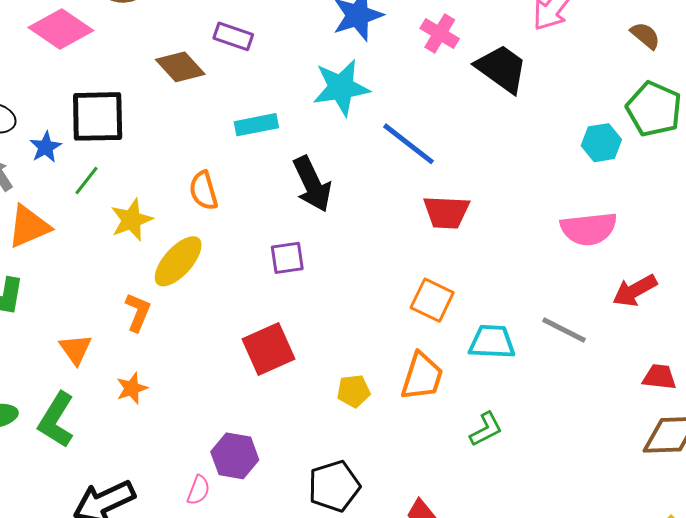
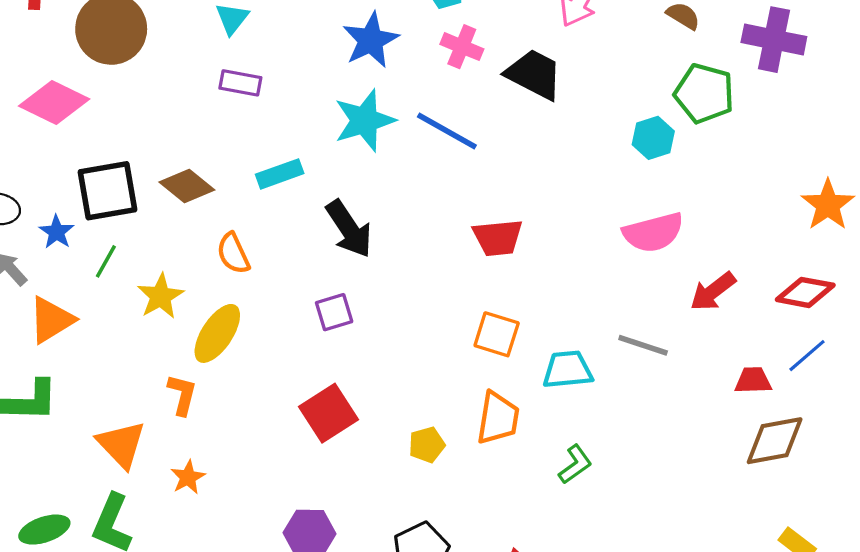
brown diamond: (180, 67) -> (187, 186), moved
blue line: (408, 144) -> (447, 131), moved
orange triangle: (76, 349) -> (121, 444), size x1.4

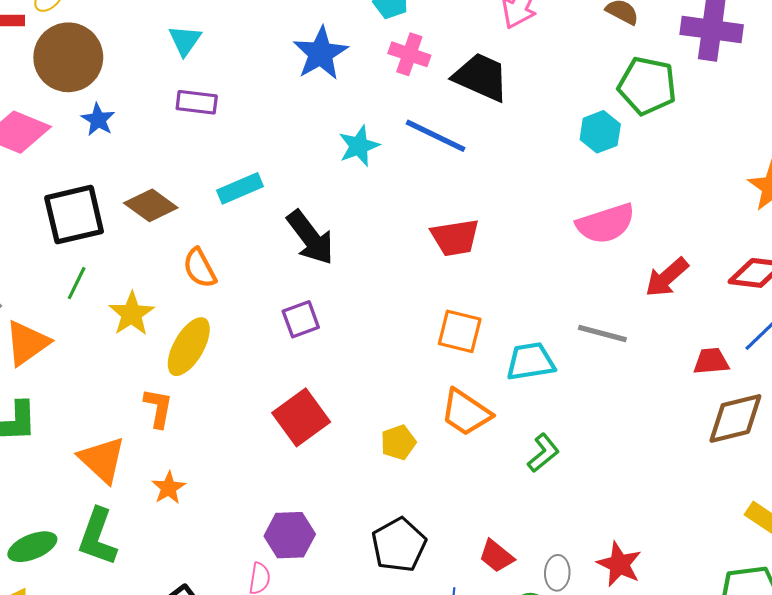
cyan star: (365, 120) -> (359, 146), moved, size x0.7
blue line: (447, 131) -> (436, 136), moved
blue star: (57, 232) -> (98, 120), moved
orange trapezoid: (498, 418) -> (466, 412), turned 118

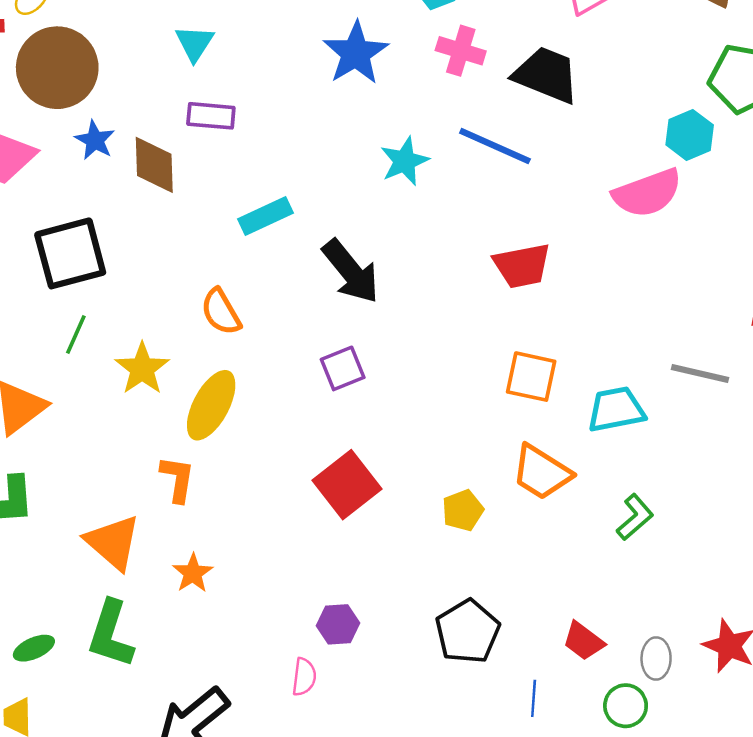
brown diamond: (151, 205) -> (154, 165), moved, turned 54
pink semicircle: (606, 224) -> (647, 193), moved
purple hexagon: (290, 535) -> (338, 624), size x0.7
green ellipse: (32, 547) -> (34, 648), size x0.7

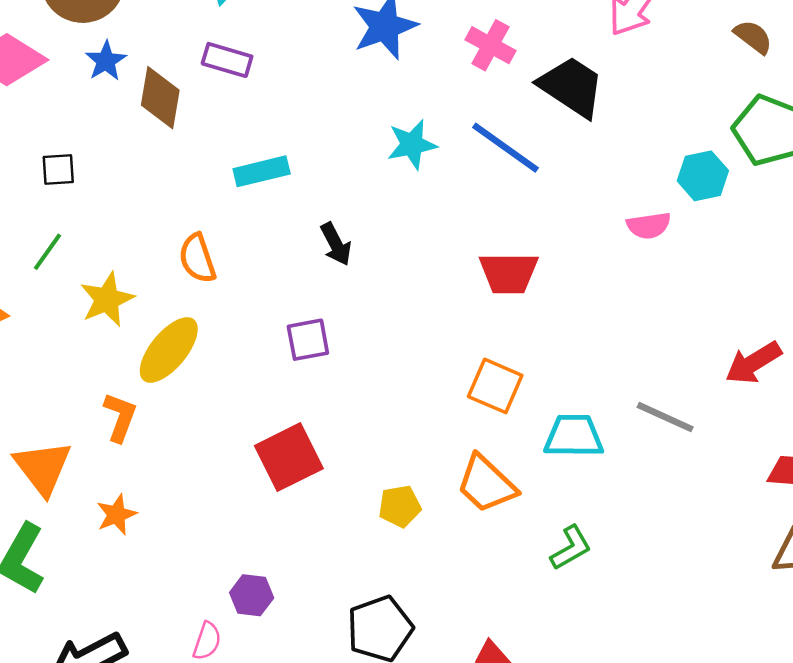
pink semicircle: (647, 193) -> (649, 226), size x0.6
black square: (70, 253) -> (58, 169), size x0.5
black arrow: (351, 271) -> (336, 244), size x0.6

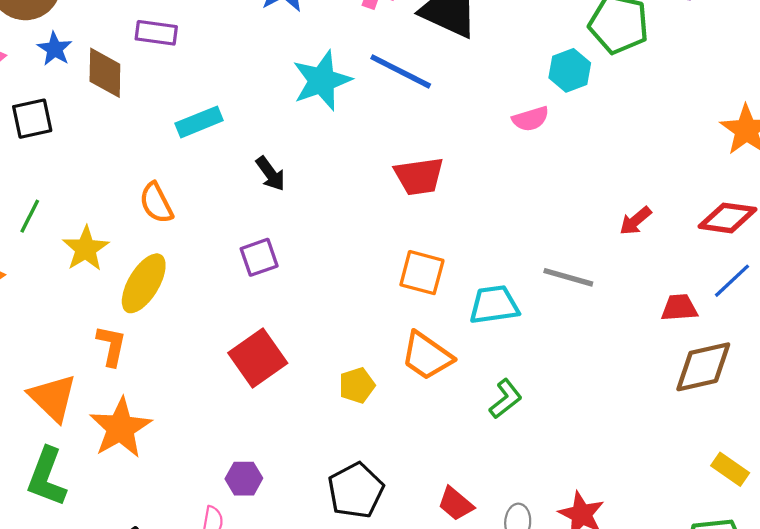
cyan star: (412, 144) -> (322, 81), size x1.4
black square: (58, 169) -> (32, 119), moved, size x1.4
red arrow: (753, 363) -> (635, 221), size x0.7
orange star: (116, 515) -> (120, 428), size x1.8

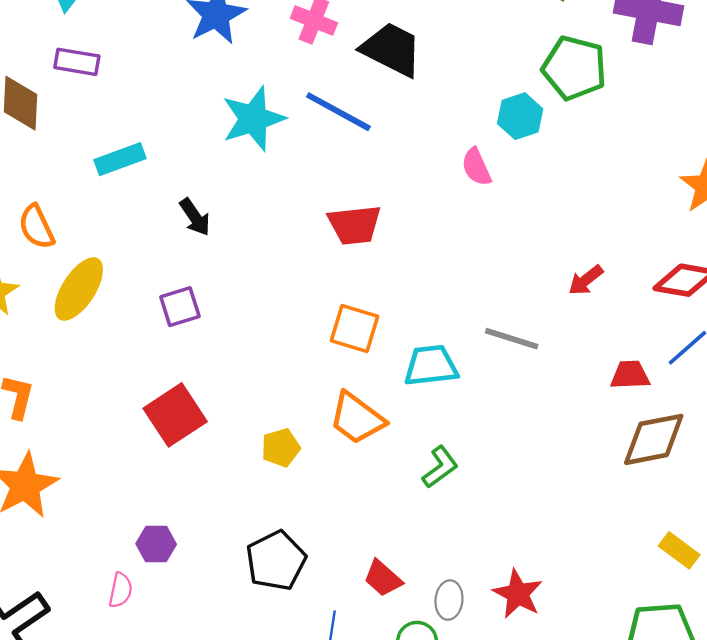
pink semicircle: (531, 119) -> (476, 167), turned 81
orange semicircle: (156, 203) -> (36, 227), moved
yellow ellipse: (144, 283) -> (79, 289), moved

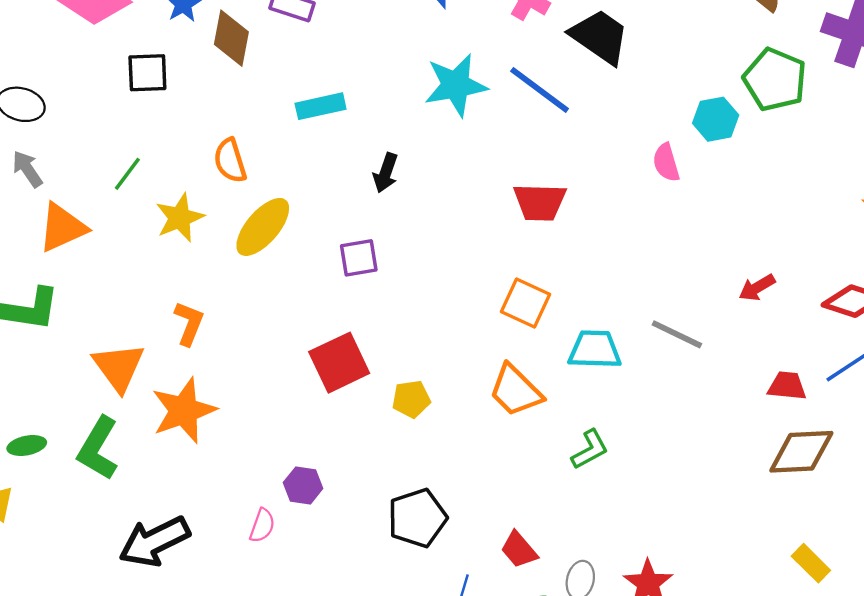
black arrow: (195, 217) -> (386, 173), turned 45
yellow pentagon: (281, 448) -> (411, 399), moved

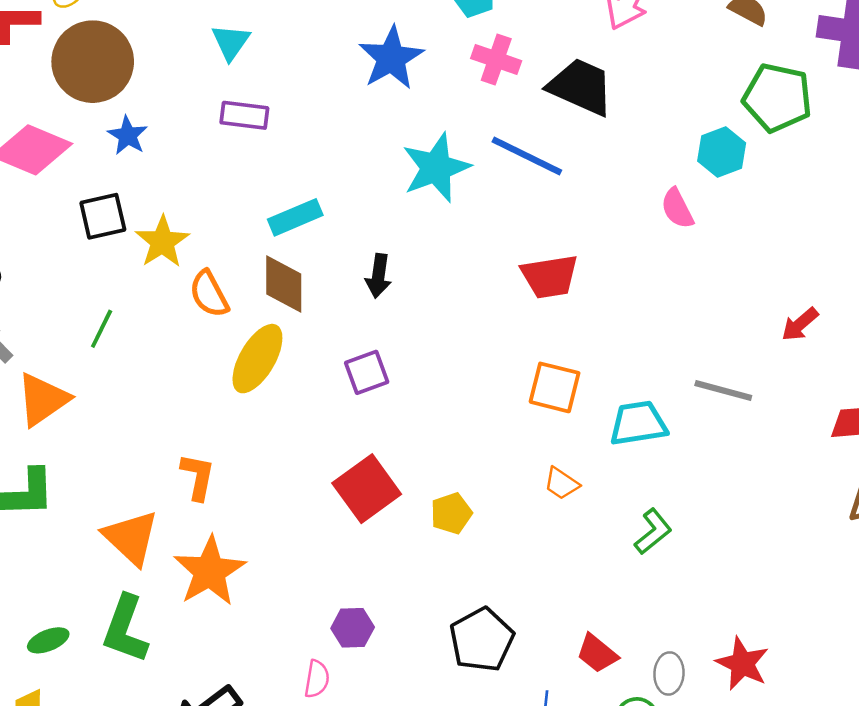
brown diamond: (231, 38) -> (284, 284), moved
yellow star: (180, 218) -> (162, 242), moved
orange trapezoid: (516, 391) -> (561, 483), size x0.6

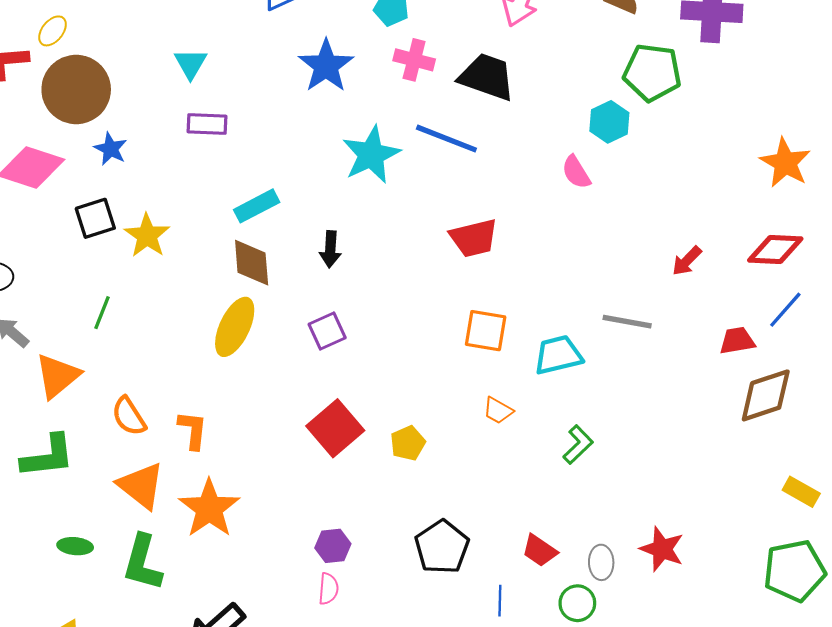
orange semicircle: (209, 294) -> (129, 416), moved
green ellipse: (48, 640) -> (75, 546), moved, turned 32
pink semicircle: (317, 679) -> (328, 589), moved

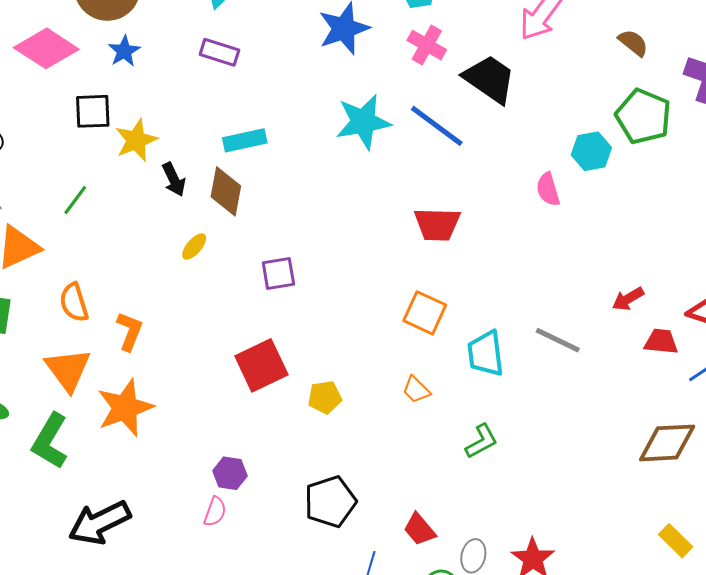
black arrow: (330, 249) -> (174, 179), moved, turned -44
yellow ellipse: (235, 327) -> (194, 247), size x0.5
red trapezoid: (737, 341) -> (661, 342), moved
cyan trapezoid: (558, 355) -> (486, 354), turned -99

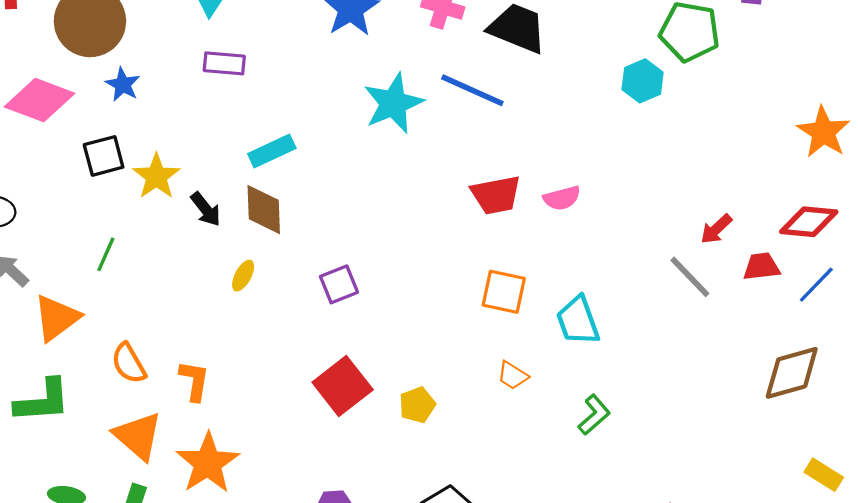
pink semicircle: (548, 189) -> (562, 198), moved, turned -76
gray line: (558, 340) -> (690, 277), moved, turned 33

